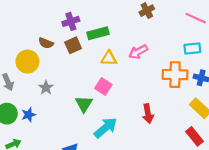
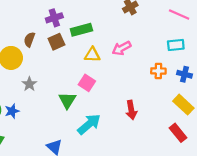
brown semicircle: (46, 43) -> (29, 40), turned 88
orange cross: (175, 75) -> (158, 71), size x0.6

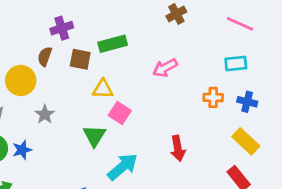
purple cross: (54, 18) -> (62, 28), moved
brown square: (56, 42) -> (80, 59), turned 35
yellow triangle: (92, 55) -> (103, 89), moved

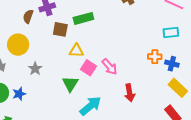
brown semicircle: (45, 56) -> (28, 16), moved
pink arrow: (165, 68) -> (110, 67), moved, turned -102
blue cross: (247, 102) -> (172, 64), moved

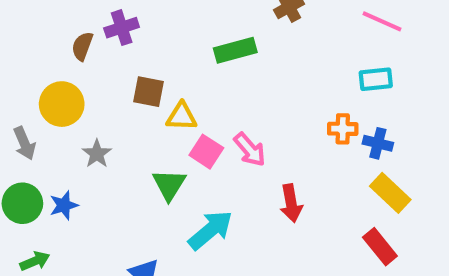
green rectangle: (83, 18) -> (235, 50), moved
brown square: (60, 29) -> (148, 92), moved

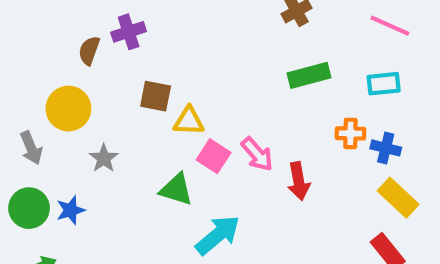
green rectangle: (235, 50) -> (309, 75), moved
green triangle: (169, 185) -> (176, 189), turned -45
red arrow: (291, 203) -> (299, 181), moved

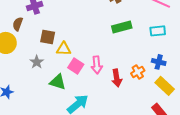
brown semicircle: (89, 50) -> (18, 24), moved
orange cross: (350, 133) -> (138, 72), moved, turned -32
pink arrow: (257, 154) -> (97, 65), turned 36
gray star: (104, 158) -> (37, 62), moved

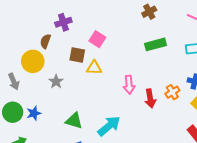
gray star: (37, 62) -> (56, 82), moved
pink square: (76, 66) -> (97, 39), moved
green triangle: (58, 82) -> (74, 121), moved

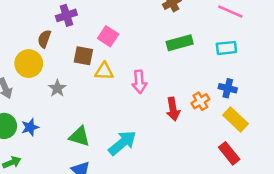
pink arrow: (129, 85) -> (139, 82), moved

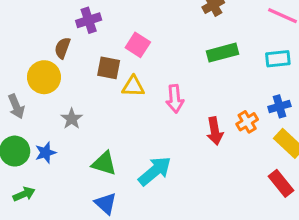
gray star: (57, 88) -> (72, 119), moved
blue cross: (228, 88) -> (279, 106), turned -30

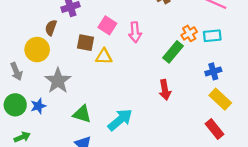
green rectangle: (223, 53) -> (173, 52), moved, turned -35
pink arrow: (175, 99) -> (135, 32), moved
gray star: (72, 119) -> (58, 81), size x1.6
orange cross: (247, 122) -> (189, 33), moved

